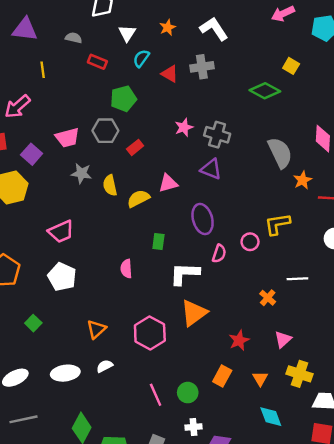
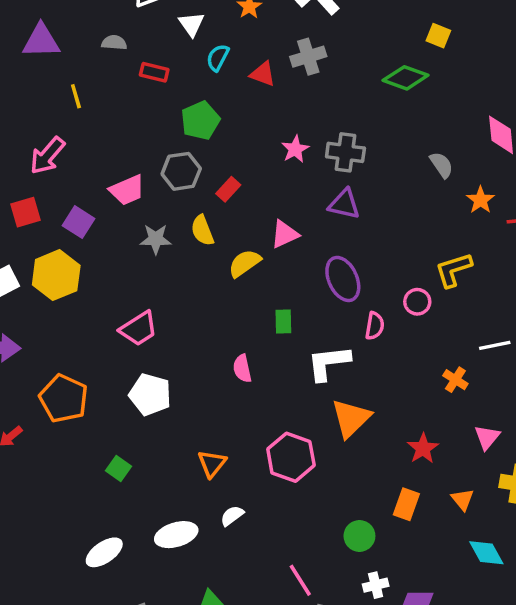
gray semicircle: (280, 153) -> (442, 165), size x0.6
yellow semicircle: (110, 185) -> (202, 230), moved
pink line: (156, 395) -> (300, 580), moved

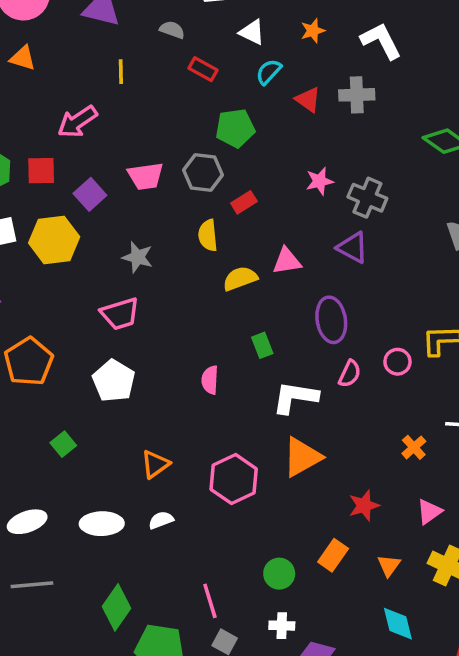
white triangle: (191, 24) -> (252, 32), turned -44
gray star: (156, 239) -> (138, 257), moved
green rectangle: (283, 322) -> (262, 345), turned -35

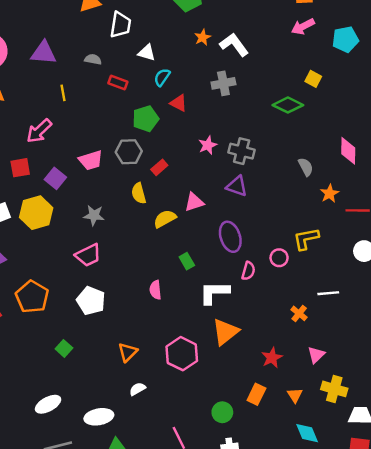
orange star: (313, 31) -> (203, 37), moved
red triangle: (308, 100) -> (179, 103), moved
white ellipse: (102, 524) -> (99, 417), moved

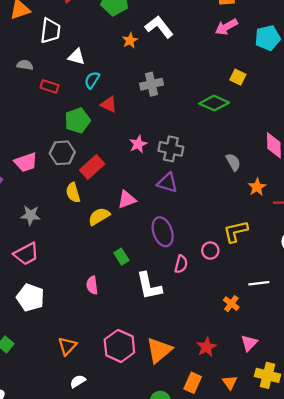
white L-shape: (234, 45) -> (159, 27), moved
red rectangle: (159, 167) -> (92, 167), size x1.5
white L-shape: (214, 293) -> (149, 286), turned -100
orange triangle: (225, 332) -> (159, 350), moved

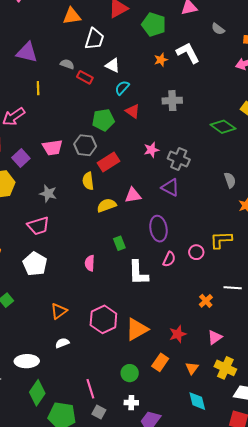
red rectangle: (50, 86) -> (85, 77), moved

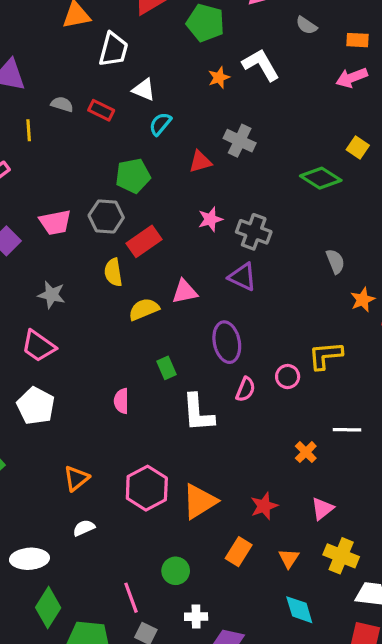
gray semicircle: (67, 64) -> (62, 104), moved
gray cross: (172, 101) -> (240, 141), turned 30
red triangle: (133, 111) -> (200, 162), moved, turned -49
pink trapezoid: (38, 226) -> (38, 346), turned 55
green circle: (130, 373) -> (176, 571), moved

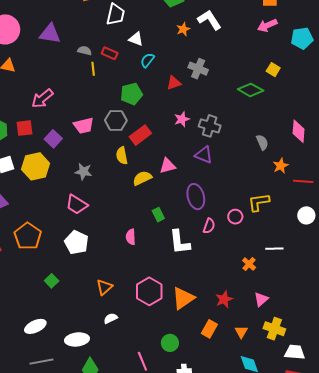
yellow line: (29, 130) -> (93, 69), moved

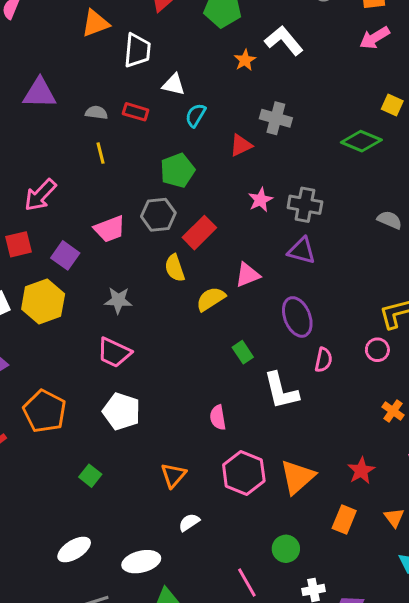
yellow line: (93, 69) -> (100, 153), moved
gray semicircle: (262, 142) -> (390, 220), turned -35
pink circle: (235, 217) -> (377, 350), moved
pink semicircle: (131, 237) -> (218, 417), moved

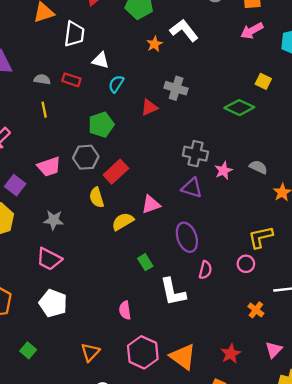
pink star: (260, 200) -> (223, 171), moved
orange triangle: (298, 477) -> (183, 357), turned -44

